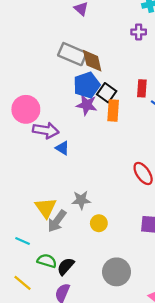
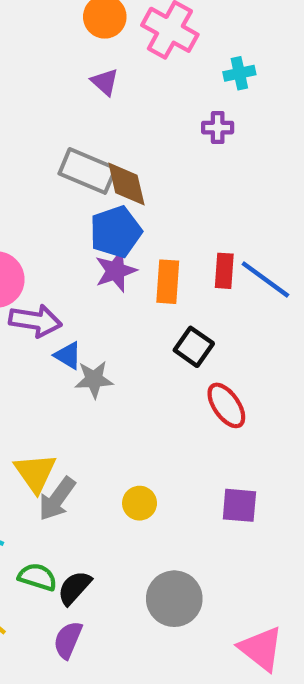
red rectangle: (142, 88) -> (224, 271), moved
black square: (107, 93) -> (194, 347), moved
purple star: (87, 105) -> (116, 271), turned -30
gray star: (81, 200) -> (94, 379), moved

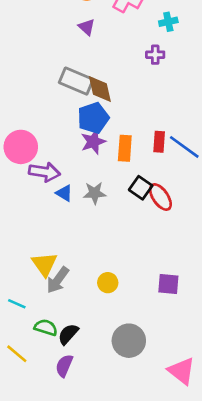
gray star: (94, 379) -> (95, 193), moved
red ellipse: (226, 405) -> (160, 197), moved

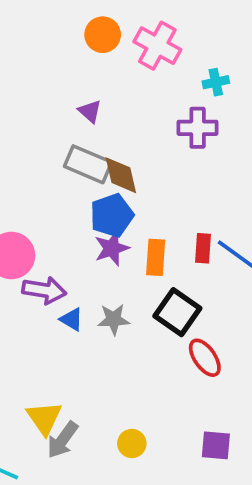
purple triangle: (87, 27) -> (90, 111), moved
purple cross: (155, 55) -> (198, 128), size x1.5
black square: (141, 188) -> (177, 312), size x1.4
red ellipse: (160, 197) -> (205, 358), moved

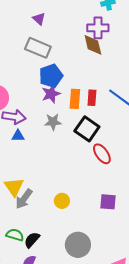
brown diamond: (121, 175) -> (93, 45), moved
red rectangle: (203, 248) -> (92, 98), moved
blue triangle: (72, 319) -> (18, 136), moved, turned -32
gray star: (114, 319) -> (53, 122), moved

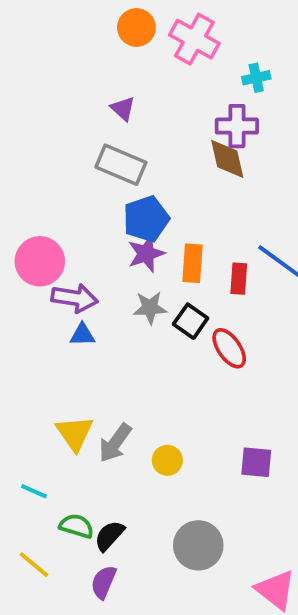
red rectangle: (92, 98) -> (239, 279), moved
black square: (87, 129) -> (191, 321), moved, size x0.7
red ellipse: (102, 154) -> (229, 348), moved
gray arrow: (24, 199) -> (115, 443), moved

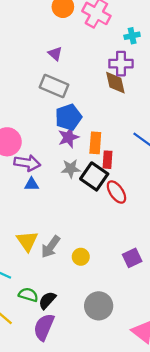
red rectangle: (239, 279) -> (108, 160), moved
black square: (191, 321) -> (94, 176), size x1.4
purple square: (256, 462) -> (132, 258), turned -30
purple semicircle: (104, 582) -> (44, 327), size x1.4

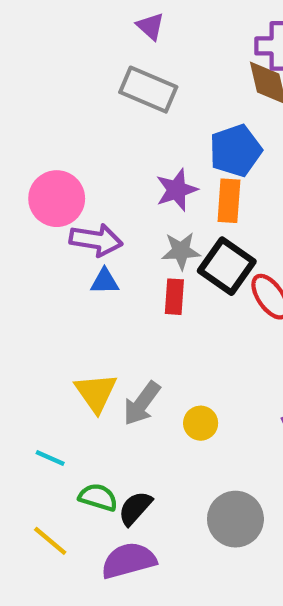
blue pentagon: (68, 117) -> (235, 151), moved
red rectangle: (108, 160) -> (174, 297), moved
purple semicircle: (44, 327) -> (129, 560), turned 52

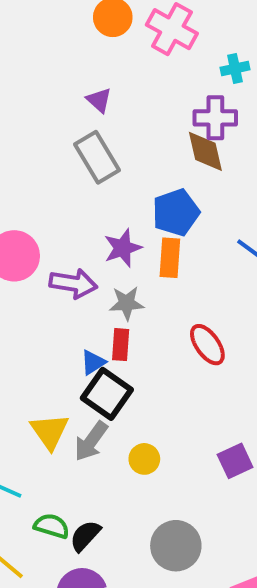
gray rectangle: (148, 90) -> (97, 157), turned 36
purple arrow: (96, 240) -> (73, 283), moved
black square: (227, 266) -> (107, 394), moved
blue triangle: (105, 281) -> (93, 362), moved, turned -32

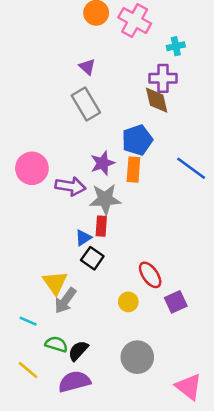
gray star: (127, 303) -> (105, 199), size x1.4
red ellipse: (207, 345) -> (150, 275), moved
black square: (107, 394) -> (92, 258), size x0.7
gray arrow: (91, 441) -> (65, 301), moved
yellow circle: (144, 459) -> (128, 302), moved

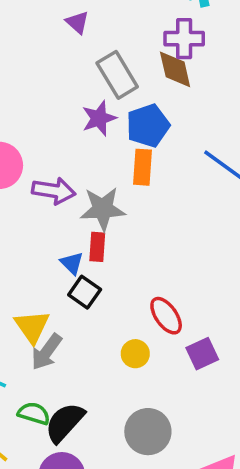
gray rectangle: (86, 104) -> (117, 75), moved
purple star: (103, 163) -> (99, 118), moved
blue triangle: (83, 238) -> (72, 263), turned -42
black semicircle: (78, 351) -> (65, 422), size x1.4

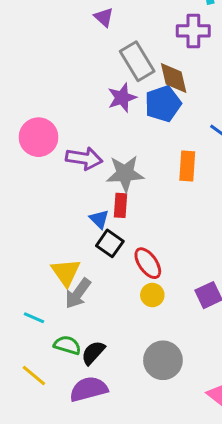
brown diamond: (175, 69) -> (174, 78), moved
orange rectangle: (143, 167) -> (187, 166), moved
red ellipse: (166, 316) -> (148, 263), moved
black semicircle: (65, 422) -> (93, 353), size x0.7

